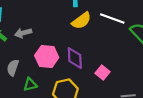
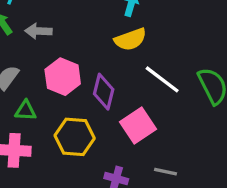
white line: (112, 19) -> (162, 79), moved
pink square: (103, 72) -> (138, 125), size x1.5

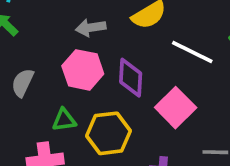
gray arrow: (38, 31) -> (91, 28), moved
green triangle: (26, 111) -> (64, 120), moved

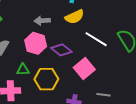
purple diamond: (131, 78) -> (61, 50), turned -60

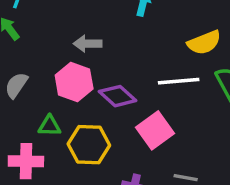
yellow semicircle: (75, 17) -> (204, 43), moved
white line: (96, 39) -> (179, 81), turned -40

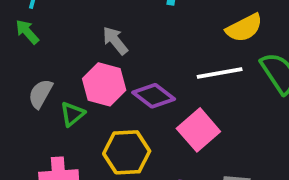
gray arrow: (88, 44) -> (115, 41), turned 56
green triangle: (49, 126) -> (72, 114), moved, turned -35

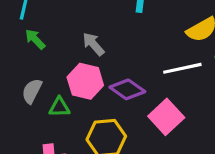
green arrow: (27, 32) -> (35, 39), moved
green triangle: (72, 114) -> (59, 107), turned 40

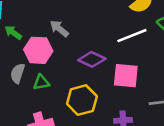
pink hexagon: (85, 81) -> (38, 50), moved
pink square: (166, 117) -> (126, 76), turned -32

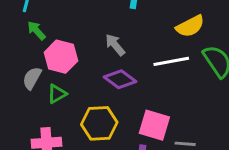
gray arrow: (59, 29) -> (115, 45), moved
pink square: (126, 76) -> (154, 125), moved
green triangle: (41, 82) -> (57, 94), turned -30

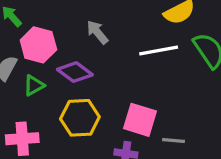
purple diamond: (120, 79) -> (75, 72), moved

